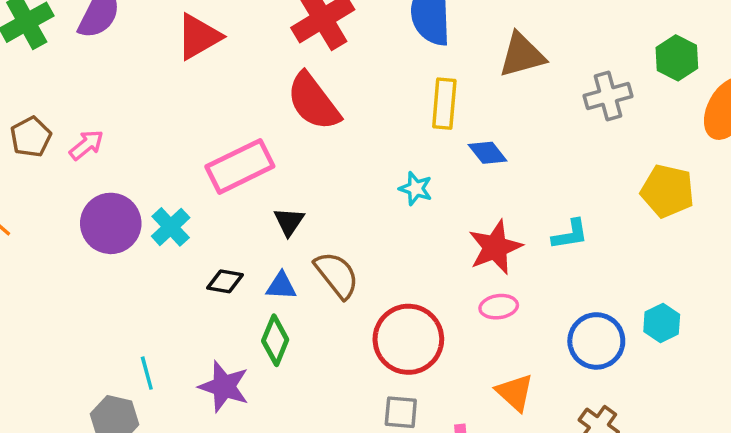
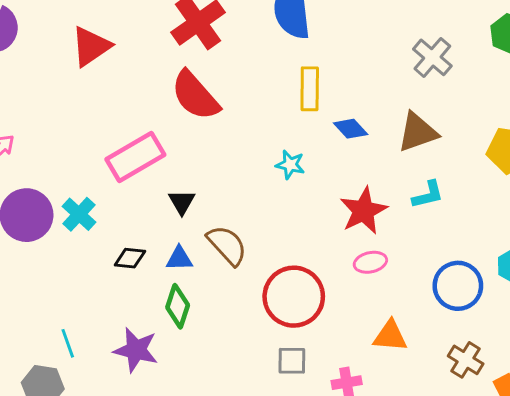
brown triangle: (522, 55) -> (418, 132), moved
gray cross: (608, 96) -> (432, 57), moved, turned -30
orange triangle: (515, 392) -> (390, 336), turned -33

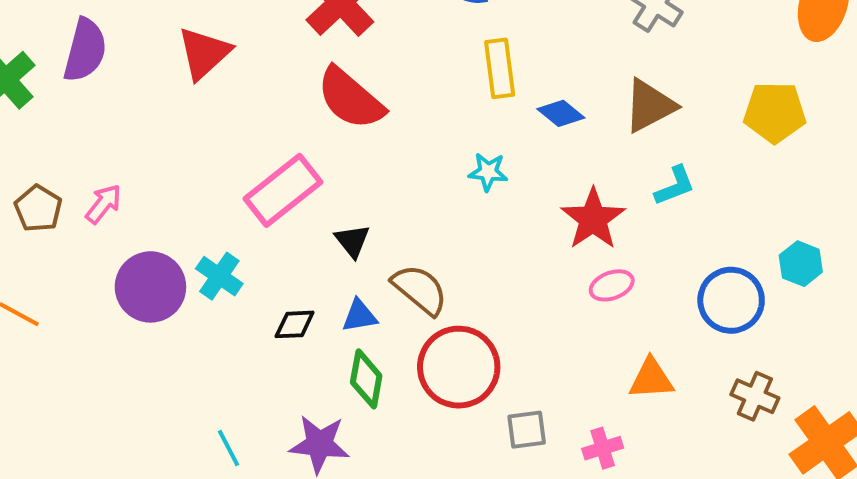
red circle: (294, 297) -> (459, 367), moved

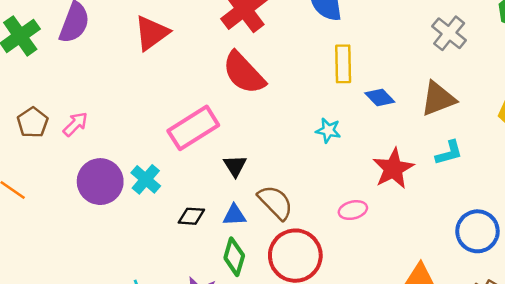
pink ellipse: (612, 285) -> (353, 210), moved

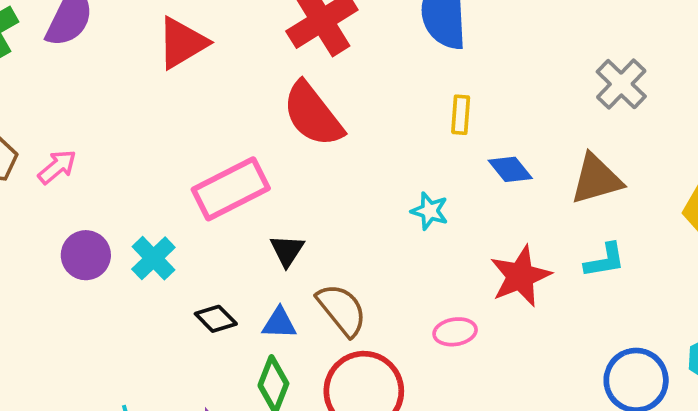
yellow rectangle: (343, 64) -> (461, 115), size x0.7
purple circle: (100, 182) -> (86, 255), size x0.7
black diamond: (191, 216) -> (216, 319), turned 36

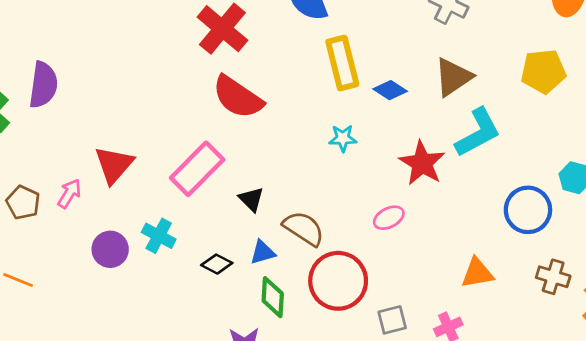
red triangle: (182, 43) -> (114, 165), moved
yellow rectangle: (461, 115) -> (342, 63), size x1.8
cyan L-shape: (605, 260) -> (478, 132), size x1.6

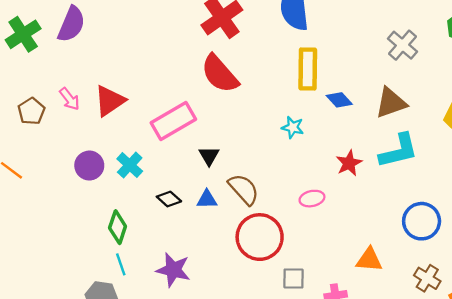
red star: (422, 163) -> (349, 163), size x0.7
pink arrow: (69, 194) -> (70, 99), moved, turned 95
green diamond: (273, 297) -> (118, 227), moved

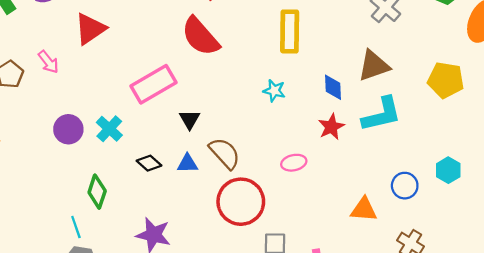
blue diamond: (339, 100) -> (333, 87), moved, turned 40
red triangle: (110, 101) -> (90, 29), moved
blue circle: (422, 221) -> (405, 186), size x0.7
orange triangle: (369, 260) -> (364, 209), moved
cyan line: (121, 264) -> (76, 227), moved

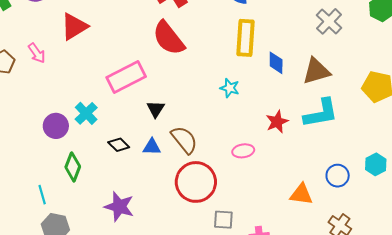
blue diamond: (333, 87) -> (276, 63), moved
purple circle: (68, 129) -> (56, 126), moved
cyan line: (76, 227) -> (42, 195), moved

